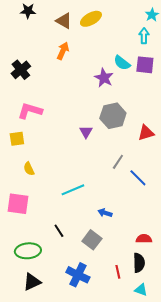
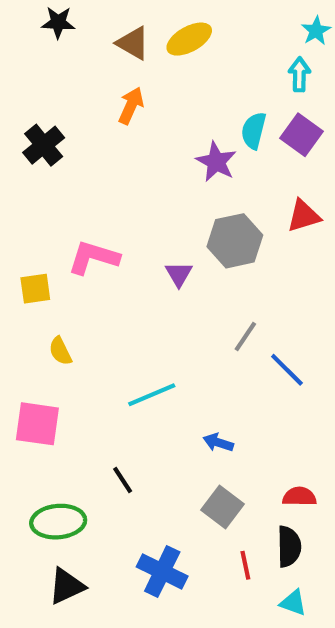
cyan semicircle: (122, 63) -> (254, 131), turned 66
purple square: (145, 65) -> (302, 135), turned 30
pink L-shape: (30, 111) -> (94, 257), moved
red triangle: (146, 133) -> (304, 216), moved
gray square: (92, 240) -> (222, 507), moved

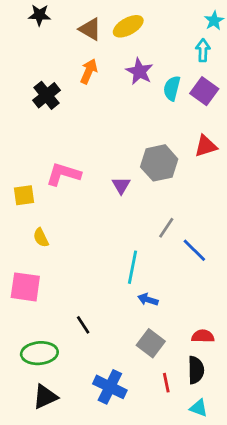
black cross: (44, 145) -> (46, 95), moved
purple star: (216, 162) -> (139, 71), moved
cyan line: (152, 395) -> (132, 267), moved, turned -56

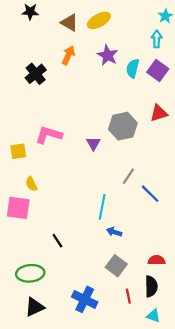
pink square: (25, 287) -> (18, 208), moved
black line: (83, 325) -> (57, 241), moved

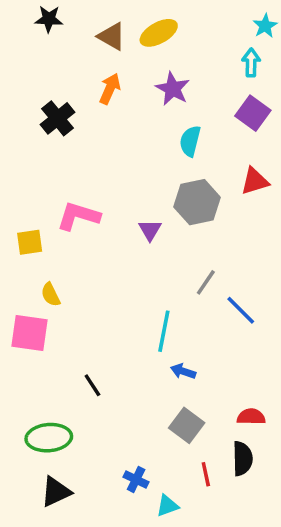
cyan semicircle: (133, 68) -> (190, 141), moved
blue cross: (85, 299) -> (136, 479), size x0.6
cyan triangle: (153, 316) -> (167, 506), moved, turned -40

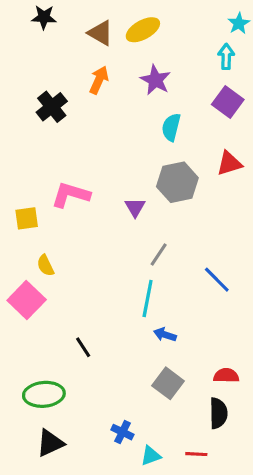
gray line: (206, 282) -> (159, 254), moved
pink square: (30, 333) -> (27, 300), turned 36
red line: (206, 474) -> (196, 454), moved, turned -75

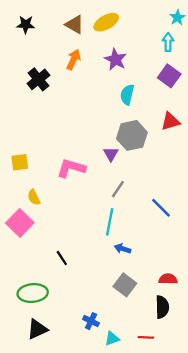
black star: (44, 17) -> (26, 25), moved
pink L-shape: (71, 195) -> (71, 168), moved
purple triangle: (135, 207) -> (111, 154), moved

